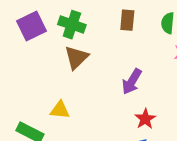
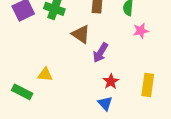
brown triangle: (76, 58) -> (81, 34), moved, turned -42

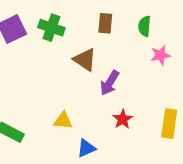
yellow triangle: (45, 75) -> (63, 121), moved
blue triangle: (105, 103) -> (86, 148), moved, turned 49

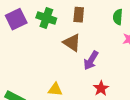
brown rectangle: (105, 23) -> (79, 15), moved

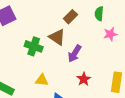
brown rectangle: (79, 15) -> (70, 17), moved, turned 40
green cross: (46, 18) -> (34, 46), moved

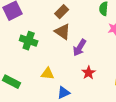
brown rectangle: (70, 17) -> (62, 12), moved
green cross: (34, 46) -> (29, 41), moved

